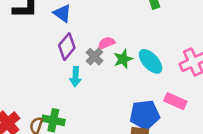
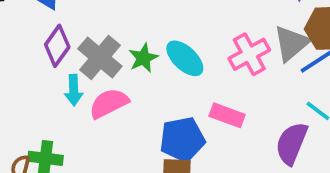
pink semicircle: (106, 43) -> (109, 103), moved, size x1.5
gray cross: (94, 57) -> (100, 58), size x1.6

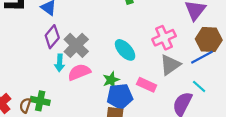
gray triangle: (291, 43) -> (170, 65), moved
pink cross: (249, 54) -> (164, 38), moved
green star: (143, 58) -> (111, 80), moved

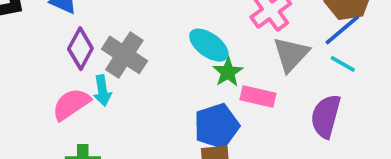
pink semicircle: (79, 72) -> (71, 104), moved
green star: (111, 80) -> (228, 72), moved
cyan line: (199, 86) -> (343, 64), moved

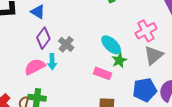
gray cross: (124, 55) -> (66, 44), size x0.7
pink rectangle: (258, 96) -> (103, 73), moved
blue pentagon: (217, 126) -> (145, 90), moved

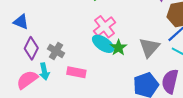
pink cross: (146, 31) -> (105, 27), moved
green star: (119, 60) -> (118, 48), moved
pink rectangle: (103, 73) -> (76, 72), moved

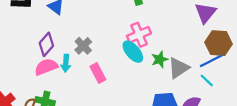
purple diamond: (31, 48) -> (46, 44), moved
green star: (118, 48) -> (160, 59), moved
pink rectangle: (76, 72) -> (98, 73), turned 36

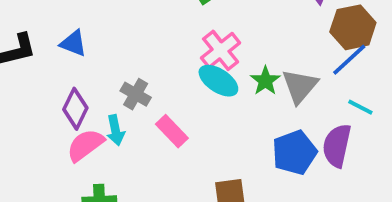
cyan line: (207, 80) -> (360, 107), moved

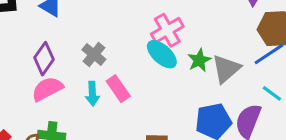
cyan arrow: (115, 130) -> (92, 94), moved

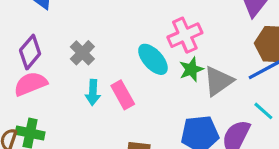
pink cross: (167, 30) -> (185, 35), moved
pink rectangle: (118, 89) -> (123, 95), moved
cyan arrow: (92, 94) -> (93, 92), moved

